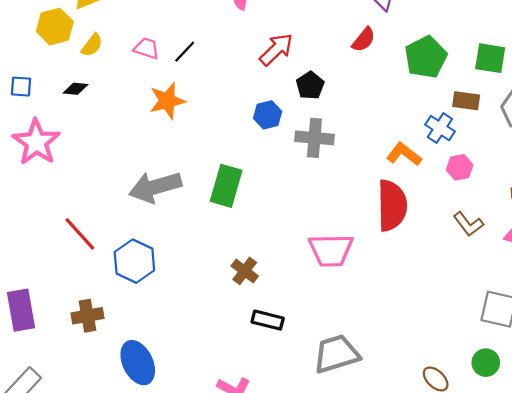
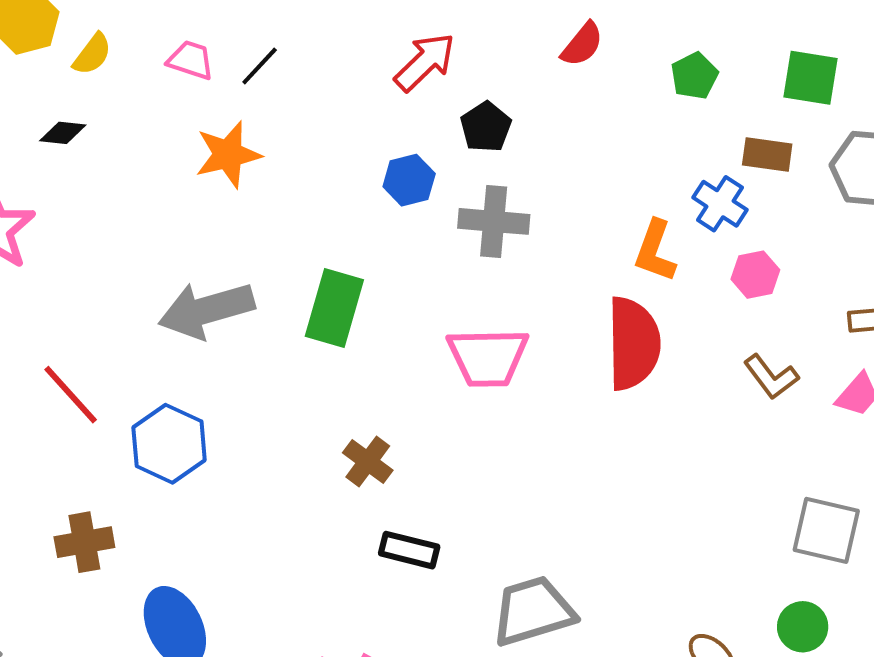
green pentagon: (426, 57) -> (694, 76), size x0.6
orange L-shape: (404, 154) -> (655, 251), turned -108
pink trapezoid: (331, 250) -> (488, 357), moved

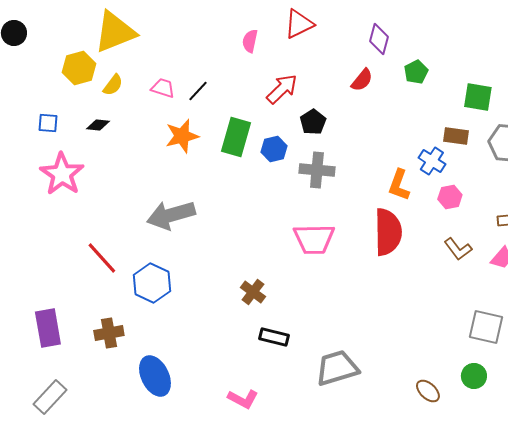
green pentagon: (694, 76) -> (416, 72), moved
green rectangle: (334, 308) -> (236, 137), moved

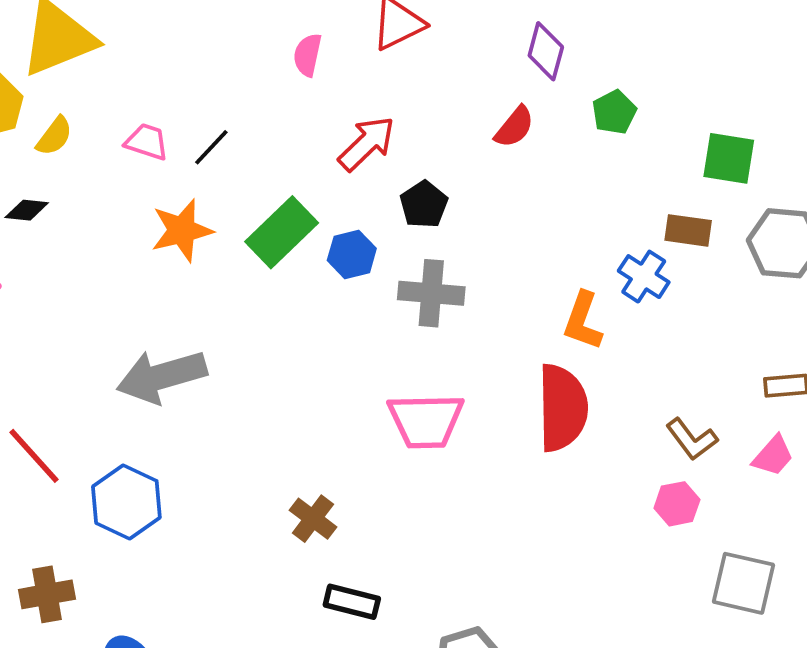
green rectangle: (236, 137) -> (282, 232), turned 30
pink hexagon: (450, 197) -> (677, 504), moved

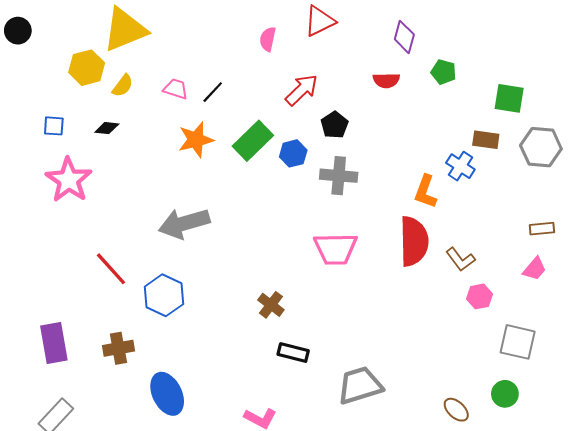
green pentagon: (614, 112) -> (444, 72), turned -30
red semicircle: (514, 127) -> (386, 80), turned 50
brown L-shape: (692, 439) -> (460, 259), moved

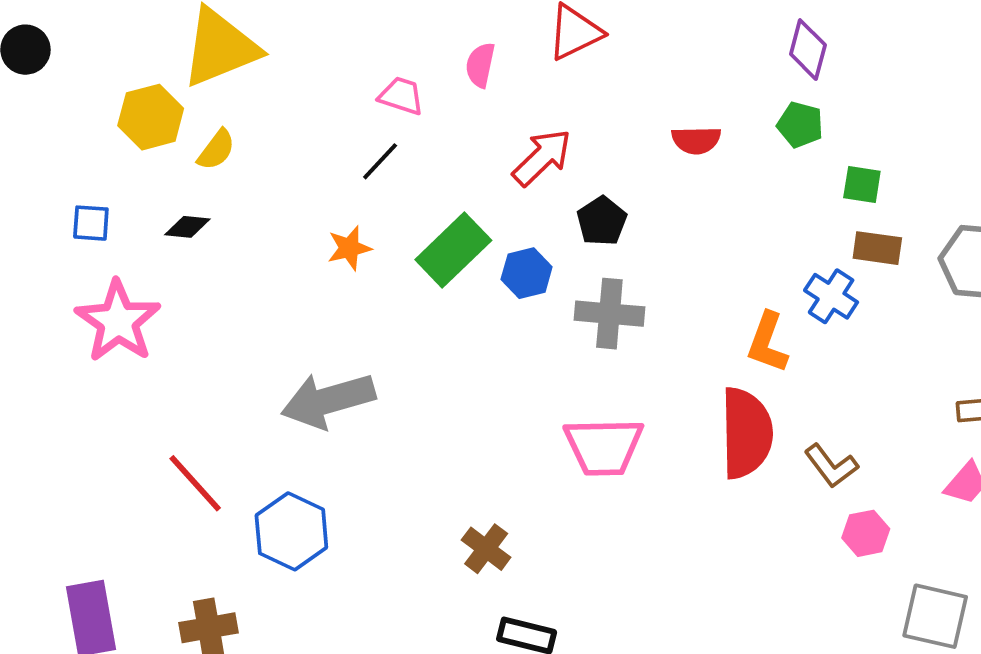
purple diamond: (404, 37) -> (808, 50), moved
pink trapezoid: (176, 89) -> (401, 96), moved
green square: (509, 98) -> (862, 184), moved, size x0.7
orange star: (196, 140) -> (349, 248), size x0.7

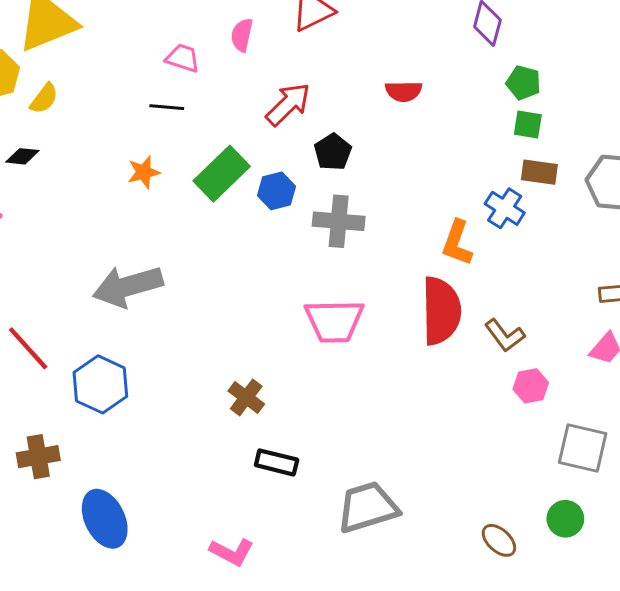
green pentagon: (800, 125) -> (523, 83), moved
black line: (380, 161) -> (167, 107), turned 52

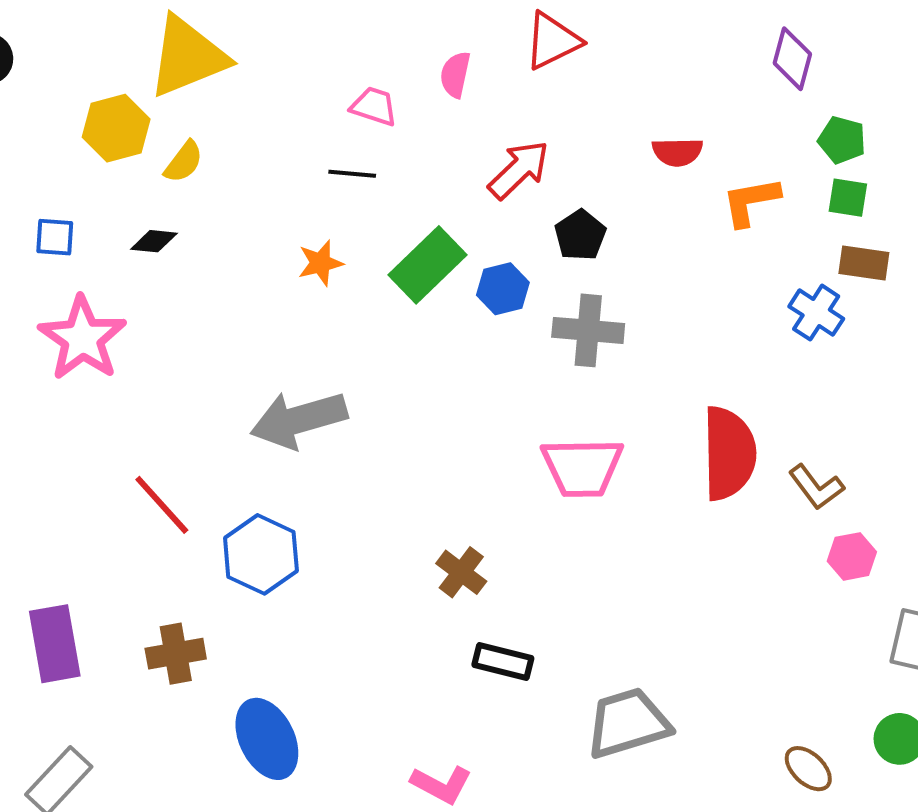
orange L-shape: (457, 243) -> (751, 201), moved, turned 60

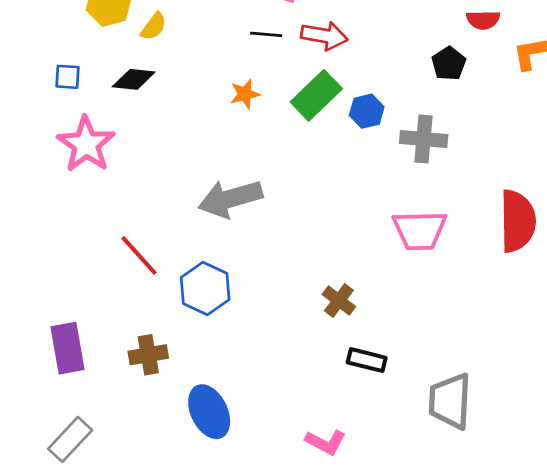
red arrow: (519, 170) -> (324, 36), moved, turned 54
black pentagon: (580, 235) -> (449, 64), moved
black diamond: (154, 241) -> (134, 79), size x1.4
gray trapezoid: (628, 723) -> (450, 401), turned -70

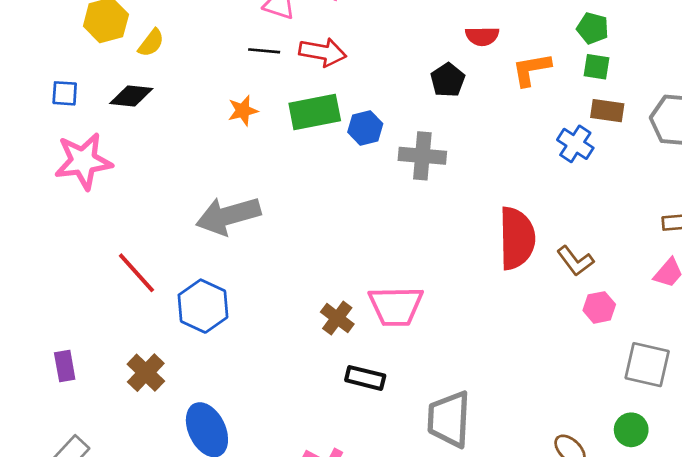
green rectangle: (316, 95) -> (315, 112), turned 33
pink star: (86, 144) -> (83, 161), turned 30
pink trapezoid: (420, 230) -> (396, 306), moved
purple rectangle: (68, 348) -> (65, 366), size x0.6
brown cross: (148, 355) -> (146, 373), turned -36

